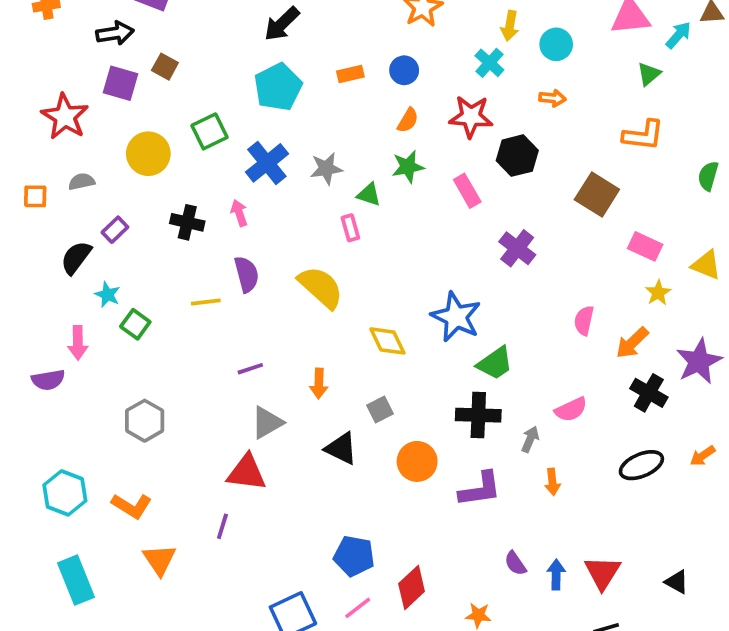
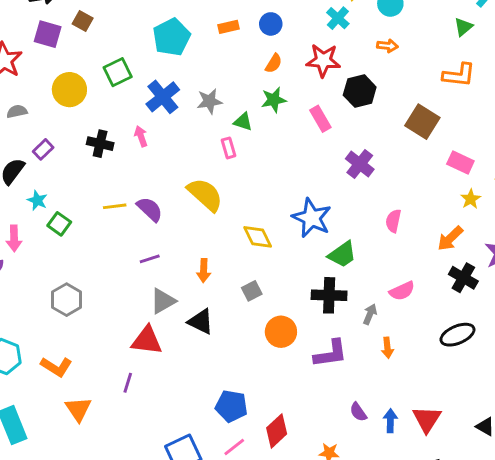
purple semicircle: (247, 274) -> (150, 209), moved, turned -32
pink semicircle: (584, 321) -> (393, 221), moved
black triangle: (341, 448) -> (201, 322), moved

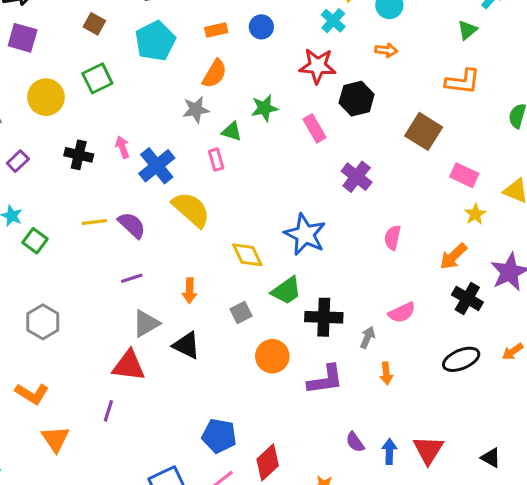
brown square: (83, 21) -> (94, 24), moved
orange semicircle: (274, 63) -> (215, 74), moved, size x1.4
blue cross: (163, 97) -> (157, 166), moved
green trapezoid: (342, 254) -> (286, 291), moved

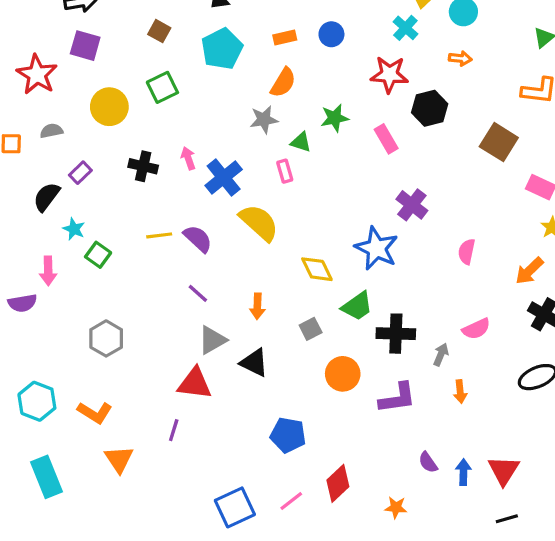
purple cross: (357, 177) -> (412, 205), moved
purple line: (132, 278) -> (198, 293), turned 60
blue pentagon: (219, 436) -> (288, 435), moved

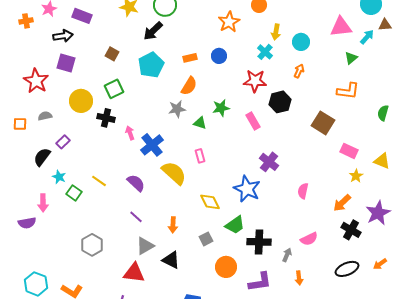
orange arrow: (460, 58) -> (299, 71), turned -72
black cross: (143, 166) -> (106, 118), moved
pink rectangle: (285, 171) -> (200, 156), moved
yellow line: (159, 235) -> (99, 181), moved, turned 42
gray hexagon: (106, 338) -> (92, 245), moved

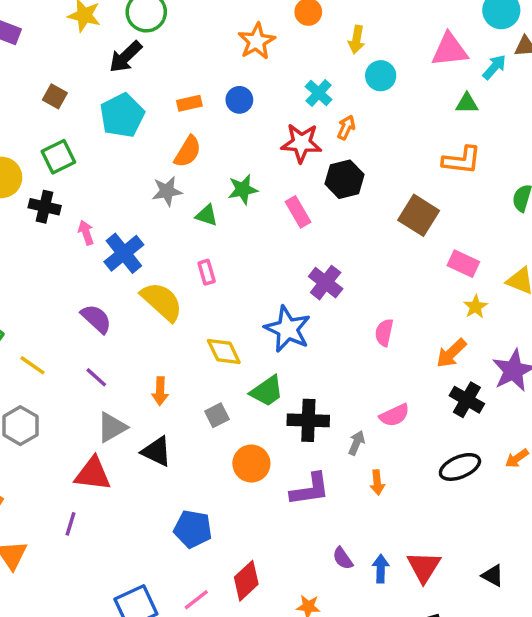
yellow arrow: (276, 32) -> (357, 40), moved
green triangle: (351, 58) -> (467, 103), turned 40
orange arrow: (299, 71) -> (346, 127), moved
yellow line: (99, 181) -> (33, 365), moved

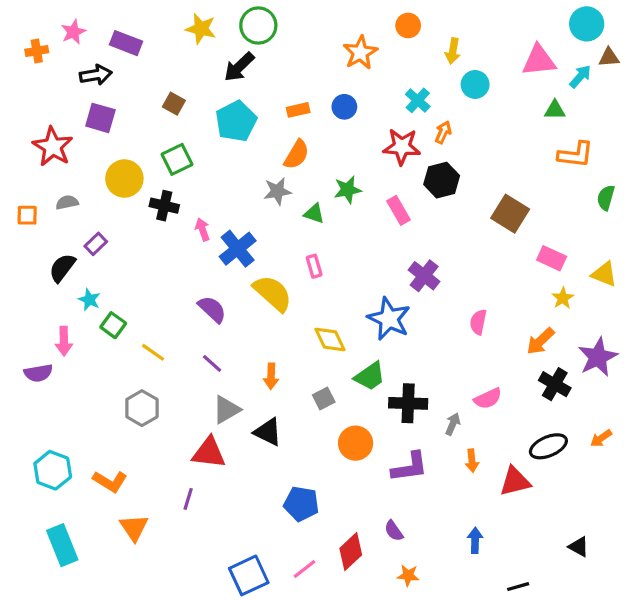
orange L-shape: (462, 160) -> (576, 155), moved
purple semicircle: (343, 558) -> (394, 531), moved
red triangle: (424, 567) -> (515, 481), moved, turned 44

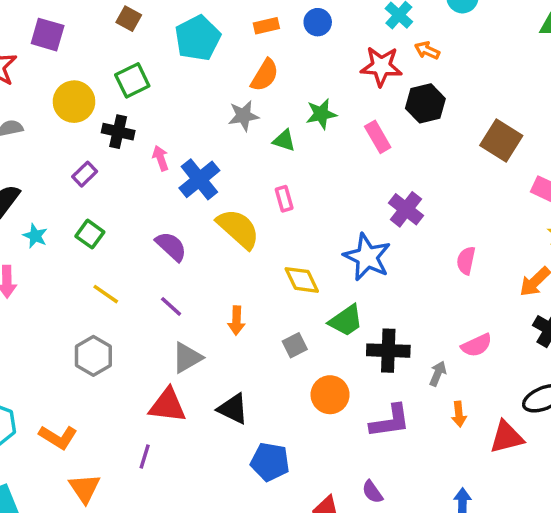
orange arrow: (443, 132) -> (427, 50), turned -90
purple rectangle: (96, 244) -> (85, 174), moved
green square: (113, 325) -> (90, 234), moved
black triangle: (268, 432) -> (233, 409), moved

